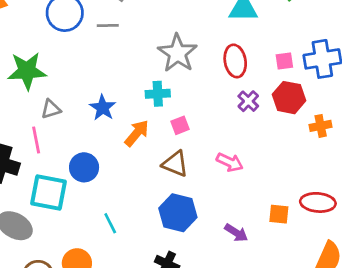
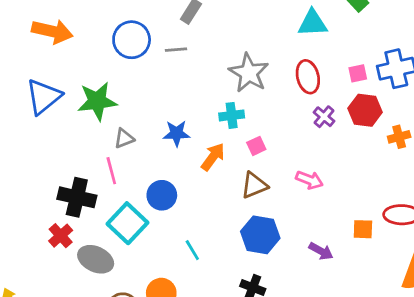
blue star: (103, 108) -> (177, 133), turned -30
brown triangle: (175, 164) -> (254, 185), turned -40
cyan square: (49, 192) -> (128, 223), turned 36

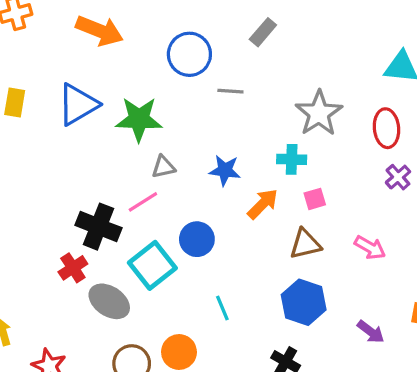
gray line: (176, 50) -> (230, 91), moved
pink line: (111, 171) -> (143, 202), turned 64

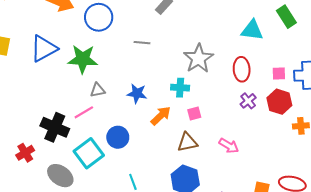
blue circle: (189, 54) -> (99, 17), moved
red cross: (73, 268) -> (25, 153), moved

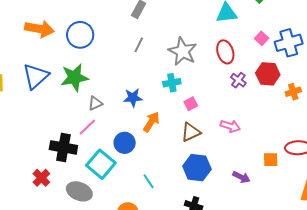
gray line: (142, 43) -> (139, 45), moved, turned -56
pink square: (279, 74) -> (262, 38), moved, turned -32
orange arrow: (161, 116) -> (151, 122), moved

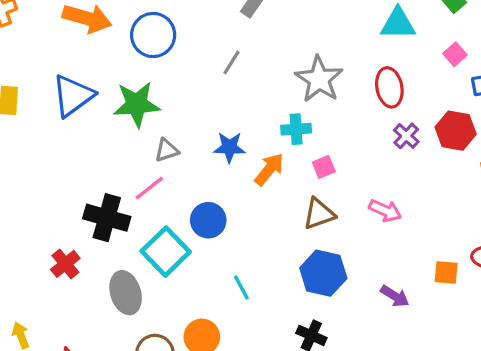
pink square: (262, 38) -> (455, 54), moved
gray line: (139, 45) -> (232, 62), moved
orange arrow: (151, 122) -> (269, 169), moved
gray ellipse: (79, 191) -> (126, 293), turned 45

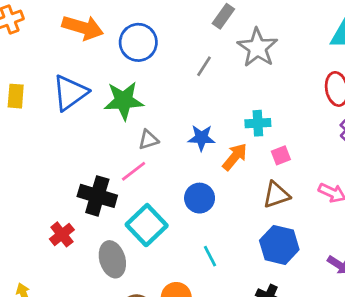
gray star: (319, 79) -> (257, 48), moved
blue circle: (208, 220) -> (200, 198), moved

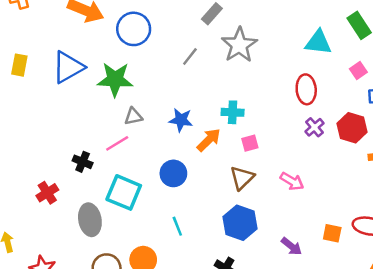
brown triangle: (276, 195) -> (242, 178), turned -32
black cross: (97, 196) -> (83, 162), size x0.6
cyan square: (147, 225) -> (124, 192), turned -30

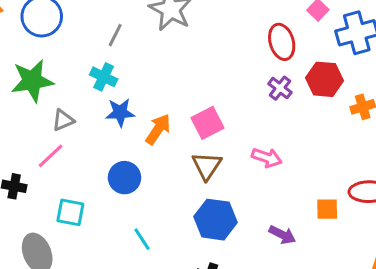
red ellipse: (306, 89) -> (282, 42), moved
cyan cross: (233, 112) -> (104, 77), moved, turned 35
pink square: (250, 143) -> (207, 123), size x1.5
cyan square: (124, 192) -> (70, 212), size x0.7

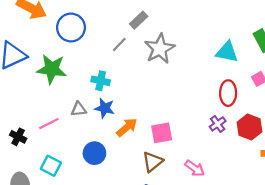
gray line: (115, 35) -> (119, 45), moved
cyan cross: (104, 77) -> (101, 81), turned -30
gray triangle: (63, 120) -> (79, 109), moved

